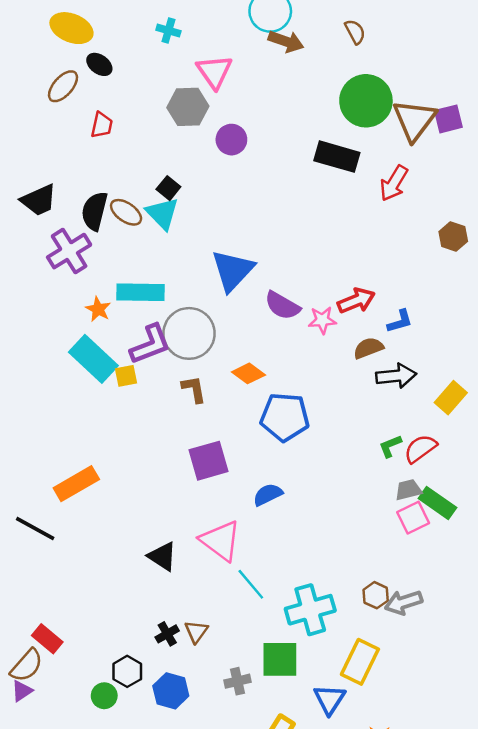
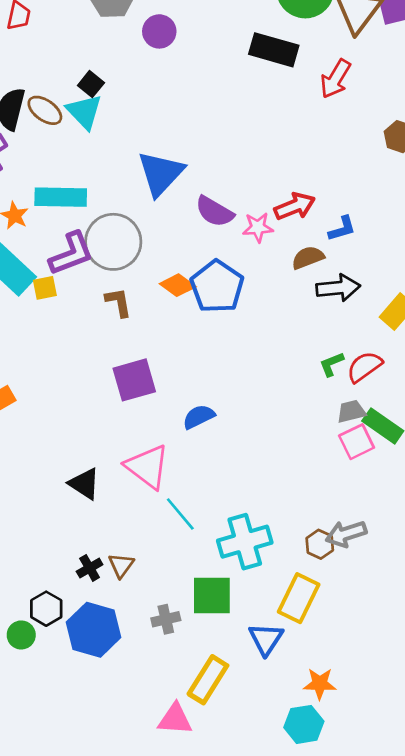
blue pentagon: (285, 417) -> (217, 287), moved, turned 30
brown hexagon: (376, 595) -> (320, 544), moved
blue hexagon: (171, 691) -> (94, 630), size x1.4

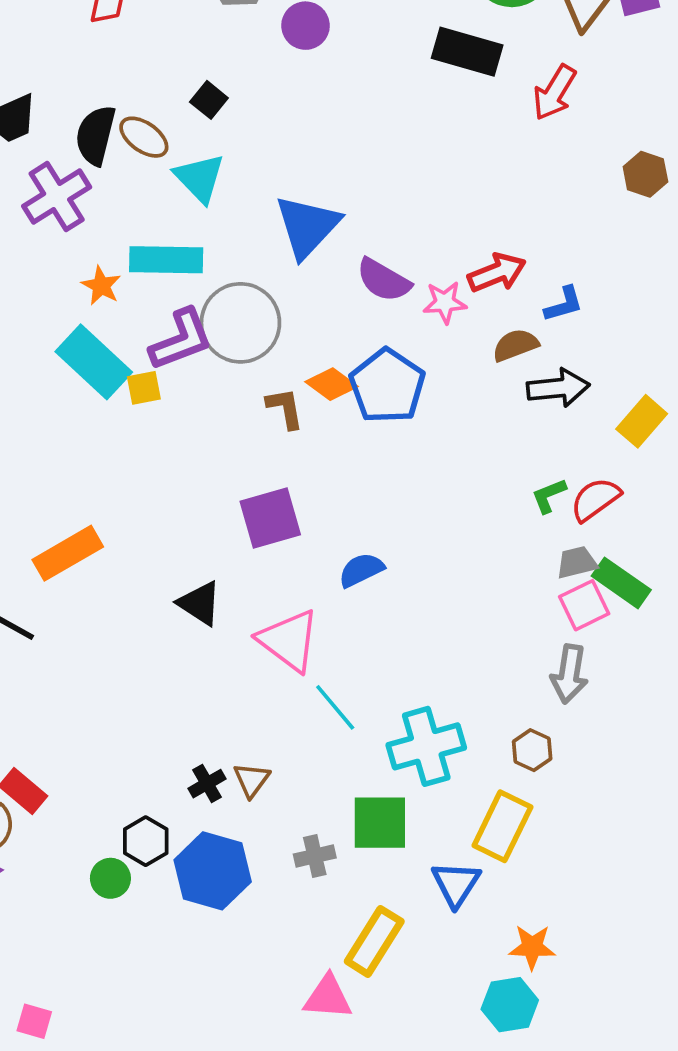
cyan triangle: (84, 112) -> (200, 178), moved
brown L-shape: (119, 302) -> (285, 408), moved
black triangle: (84, 484) -> (200, 603), moved
gray arrow: (346, 534) -> (569, 674), moved, turned -63

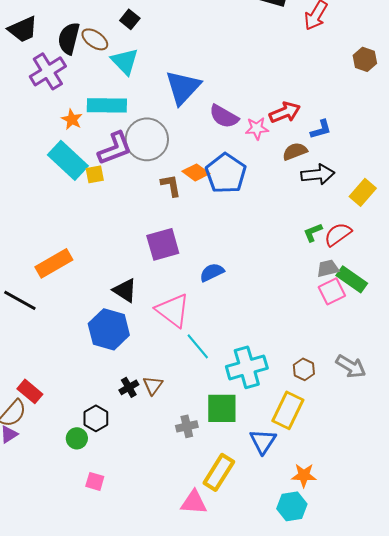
gray arrow: (569, 674) -> (351, 366), moved, turned -68
blue hexagon: (213, 871) -> (109, 329), moved
pink square: (34, 1021) -> (95, 481), moved

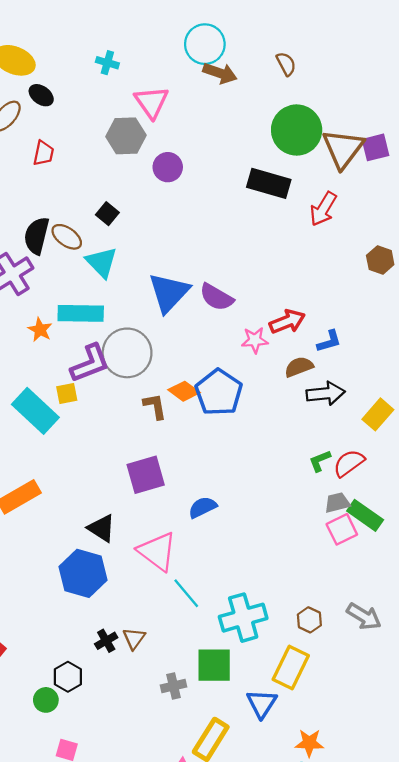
purple semicircle: (224, 116) -> (216, 297), moved
cyan rectangle: (68, 160) -> (35, 411), moved

